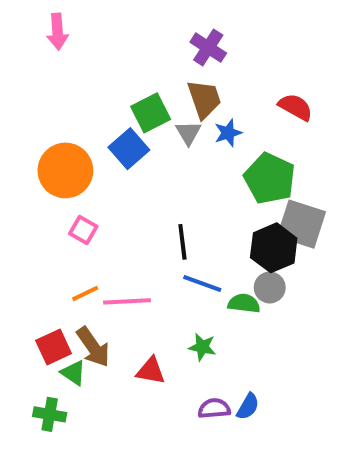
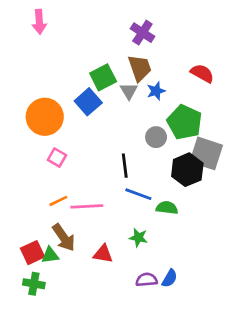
gray circle: (270, 287) -> (156, 137), moved
red square: (54, 347) -> (33, 253), moved
green triangle: (73, 373) -> (50, 255), turned -42

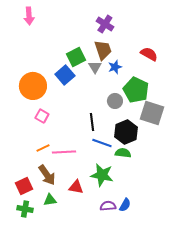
black hexagon: (187, 170) -> (126, 132), moved
green star: (138, 238) -> (102, 175), size x1.6
green triangle: (50, 255) -> (50, 200), moved

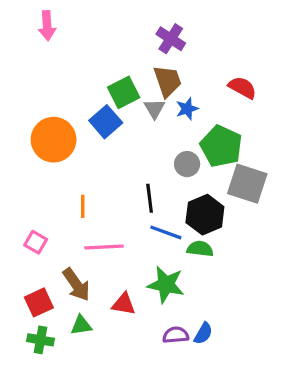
pink square: (42, 116) -> (36, 242), moved
orange line: (43, 148) -> (83, 206), moved, turned -64

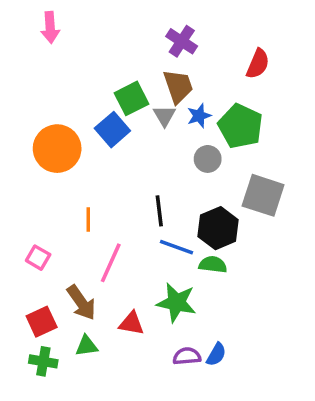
red semicircle: (242, 88) -> (258, 64), moved, turned 84
green pentagon: (221, 146) -> (241, 126), moved
gray circle: (187, 164) -> (208, 159), moved
pink line: (104, 247) -> (111, 263), turned -63

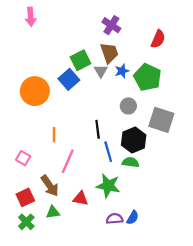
gray circle: (208, 159) -> (128, 106), moved
blue line: (176, 247) -> (108, 152), turned 54
green cross: (43, 361) -> (26, 222), turned 35

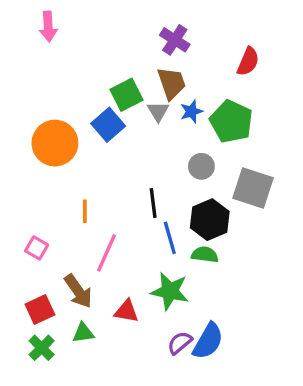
blue semicircle: (133, 218) -> (208, 341), size x1.6
purple semicircle: (115, 219) -> (180, 343), turned -35

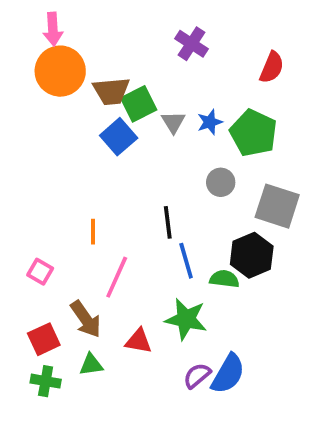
brown trapezoid: (171, 83) -> (111, 91), moved, turned 104
orange circle: (55, 143) -> (60, 71), moved
black hexagon: (210, 220) -> (252, 255), moved
green cross: (42, 348) -> (46, 381), turned -35

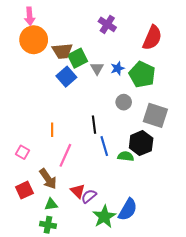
red semicircle: (272, 67) -> (152, 38), size x1.4
green star: (186, 319) -> (104, 217), moved, turned 30
red triangle: (139, 341) -> (78, 191), turned 35
purple semicircle: (197, 376) -> (89, 196), moved
green cross: (46, 381) -> (48, 225), moved

